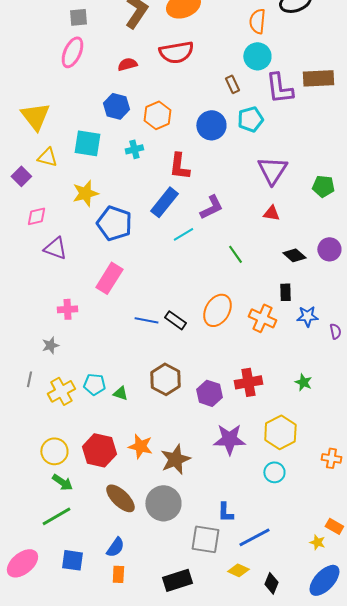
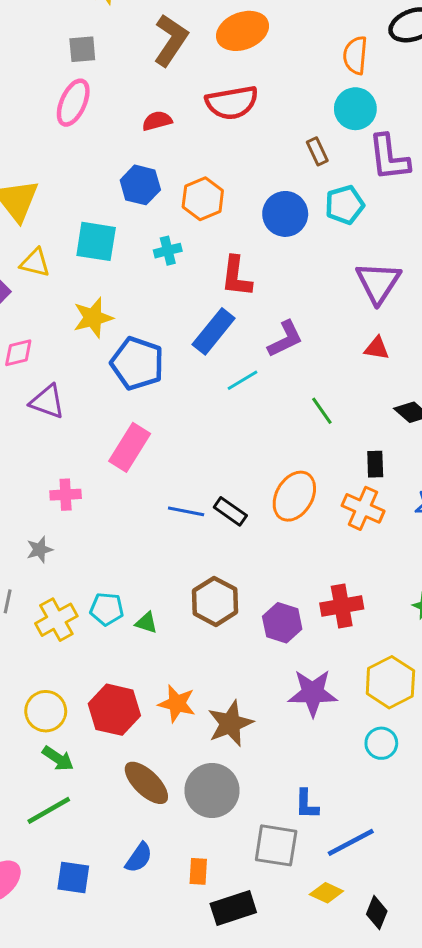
black rectangle: (285, 292) -> (375, 464), moved
orange rectangle: (118, 574) -> (198, 871), moved

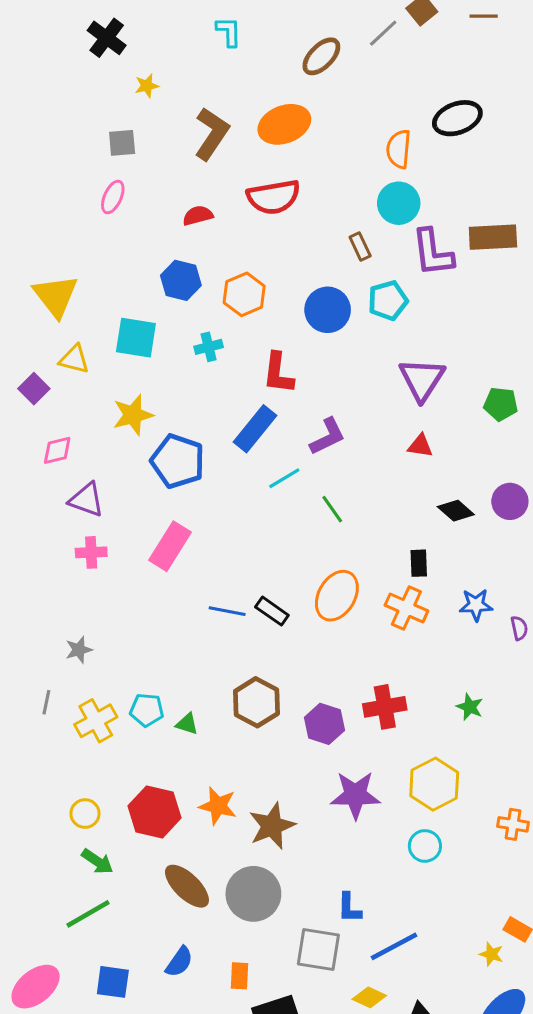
pink ellipse: (73, 103) -> (113, 197), size x0.7
green line: (322, 411) -> (332, 509), moved
pink cross: (66, 495) -> (91, 552), moved
yellow circle: (46, 711) -> (85, 814), size x0.7

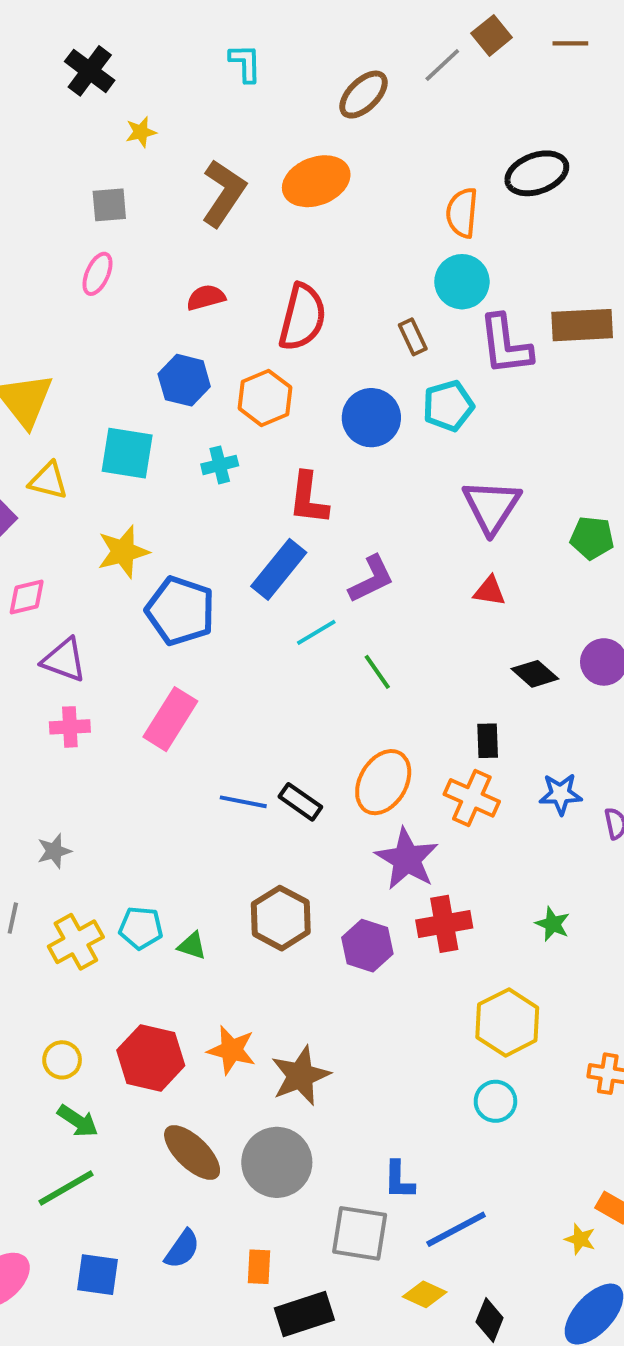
red semicircle: (273, 197) -> (302, 317), moved, turned -66
purple star: (355, 795) -> (407, 859), moved, turned 30

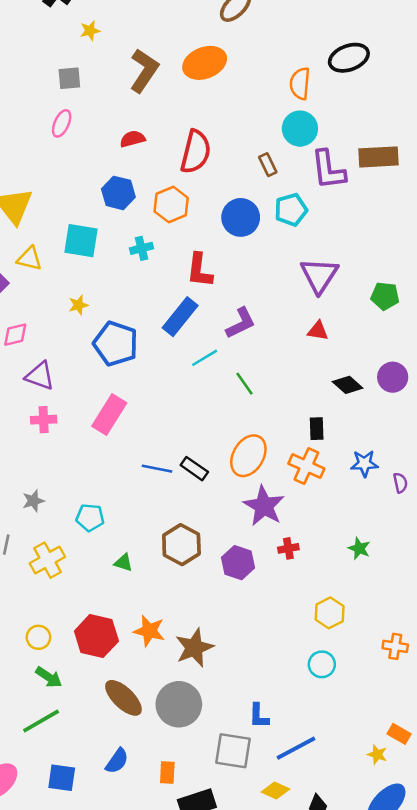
yellow star: (123, 552) -> (78, 305), size x0.6
red cross: (444, 924) -> (288, 548), size x0.6
cyan pentagon: (141, 928) -> (90, 518), moved
yellow hexagon: (507, 1022) -> (330, 613), size x0.7

